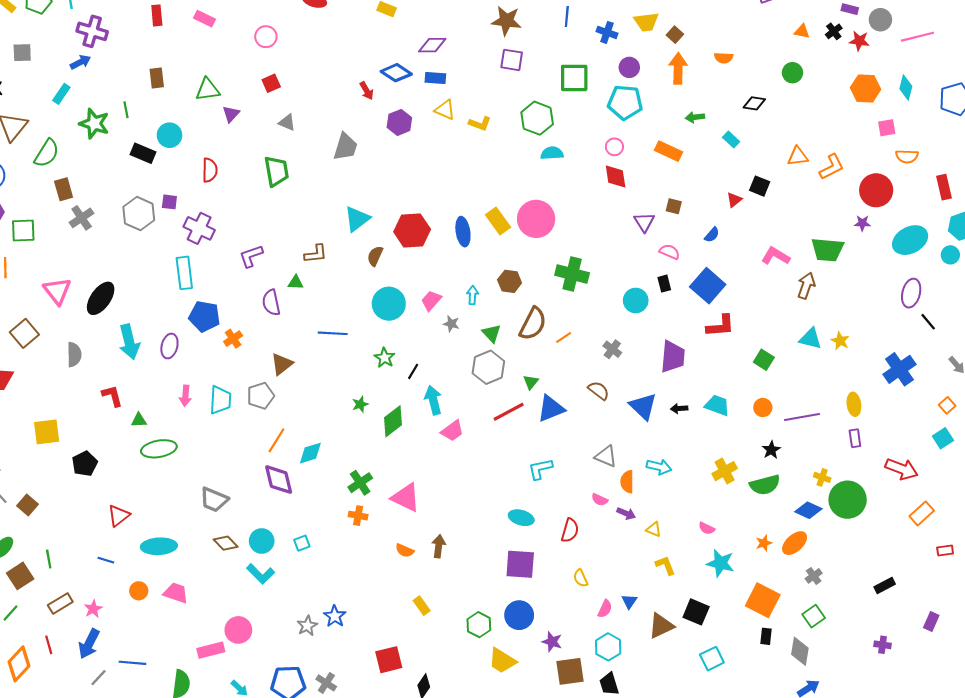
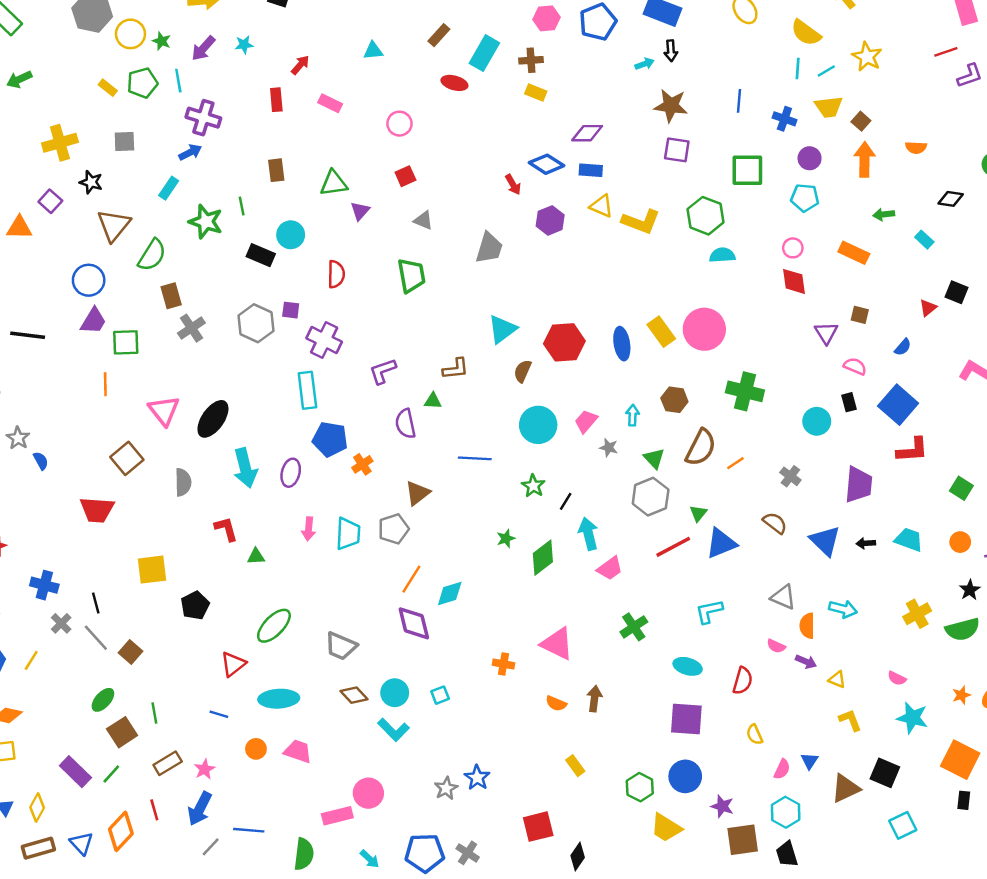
cyan pentagon: (625, 102) -> (805, 198), size x0.7
yellow L-shape: (480, 124) -> (641, 222), size x1.5
green ellipse: (159, 449) -> (274, 626), moved, turned -36
green cross: (360, 483) -> (634, 627), moved

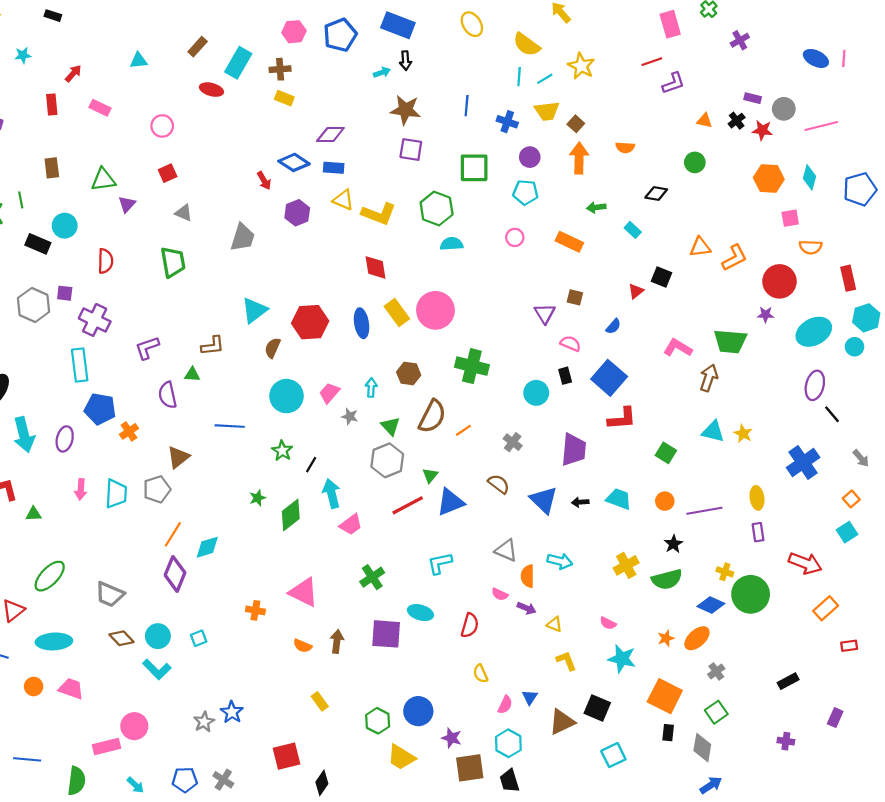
red diamond: (794, 281) -> (375, 267), moved
purple diamond: (414, 623) -> (175, 574), turned 36
purple square: (686, 719) -> (386, 634), moved
blue pentagon: (425, 853) -> (185, 780), size x0.7

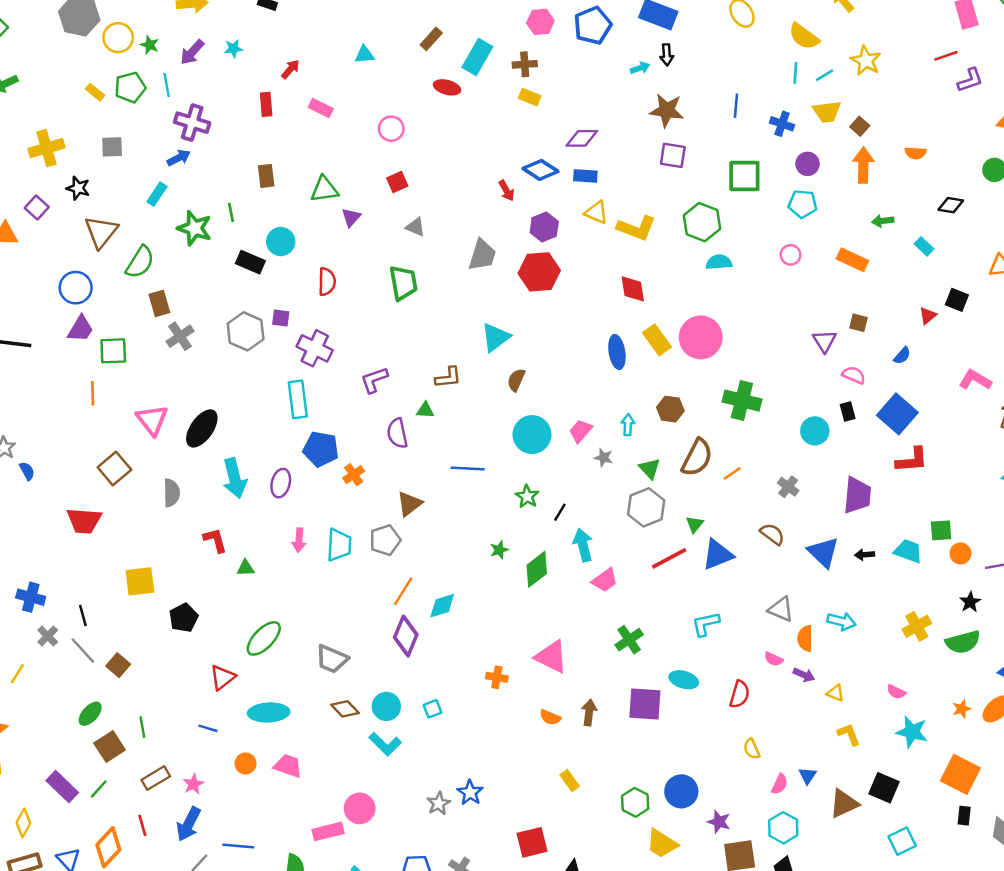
red hexagon: (310, 322) -> (539, 272), moved
green square: (666, 453) -> (941, 530), moved, turned -36

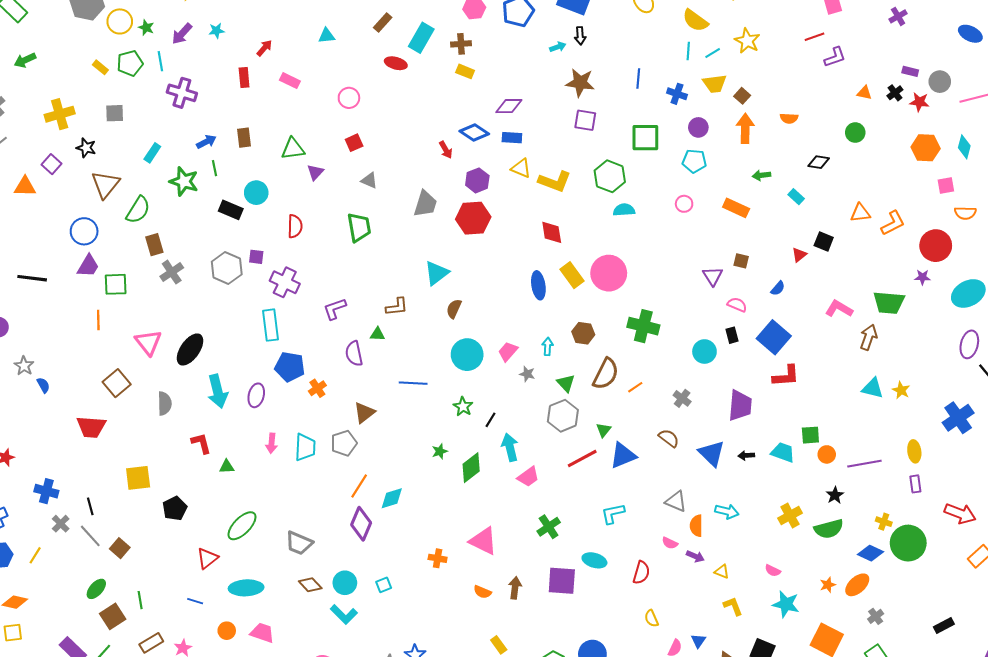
blue arrow: (179, 158) -> (206, 142), moved

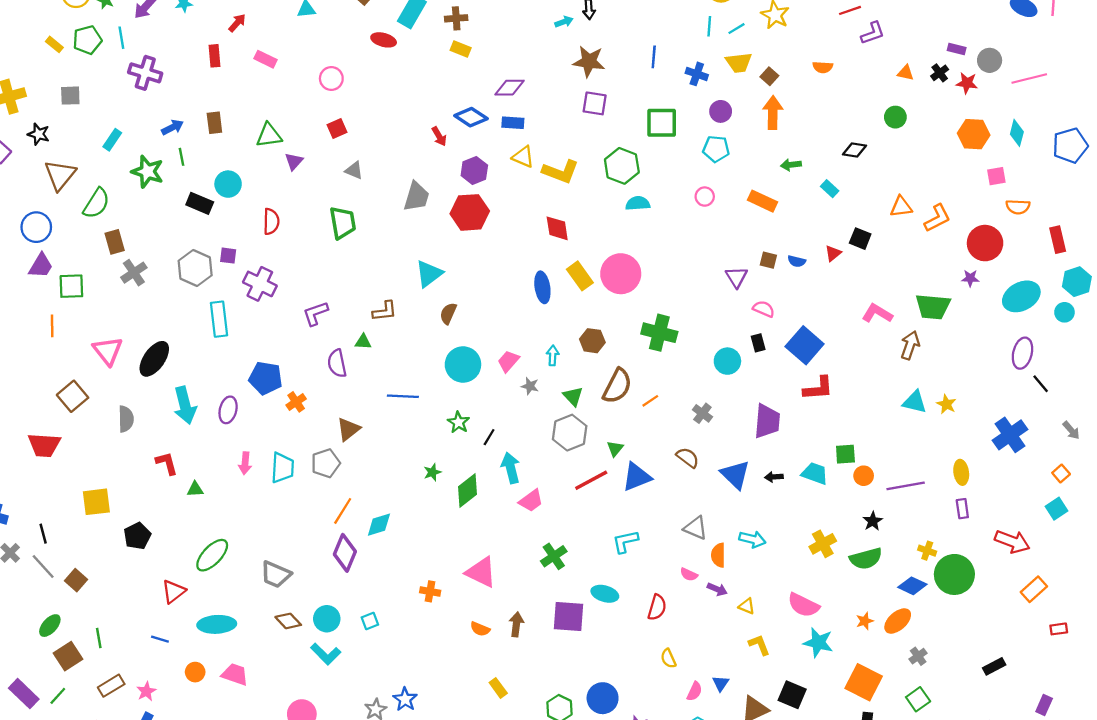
orange semicircle: (789, 118) -> (823, 67), moved
blue semicircle: (778, 288) -> (797, 261), moved, turned 63
cyan rectangle: (270, 325) -> (219, 319), moved
pink semicircle: (773, 571) -> (803, 605), size x1.8

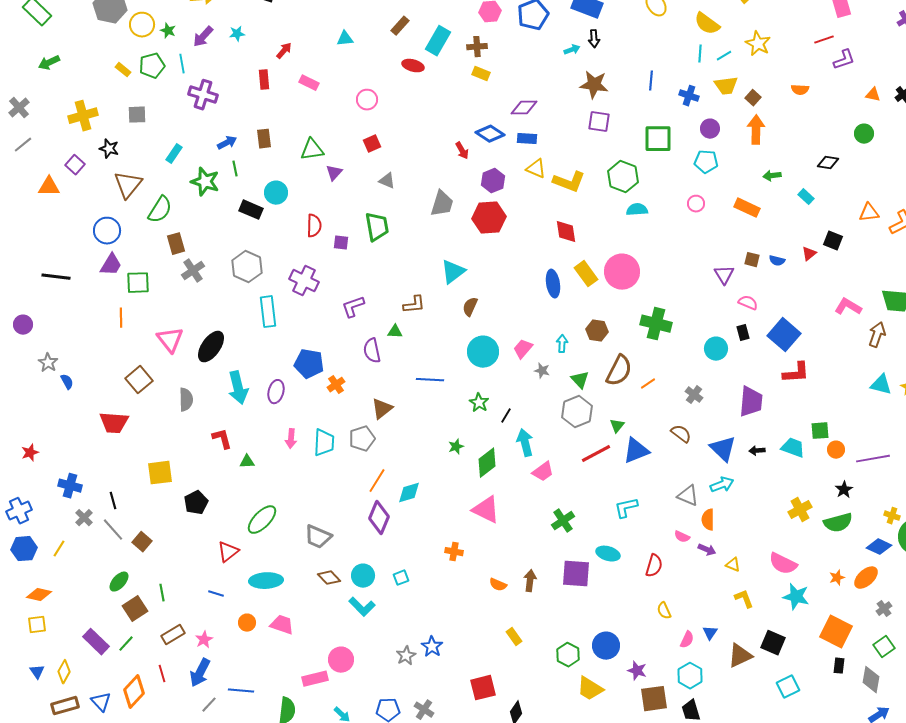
purple square: (228, 256) -> (341, 243), moved
cyan arrow: (752, 539) -> (722, 485), moved, turned -35
pink triangle: (481, 572) -> (486, 510), moved

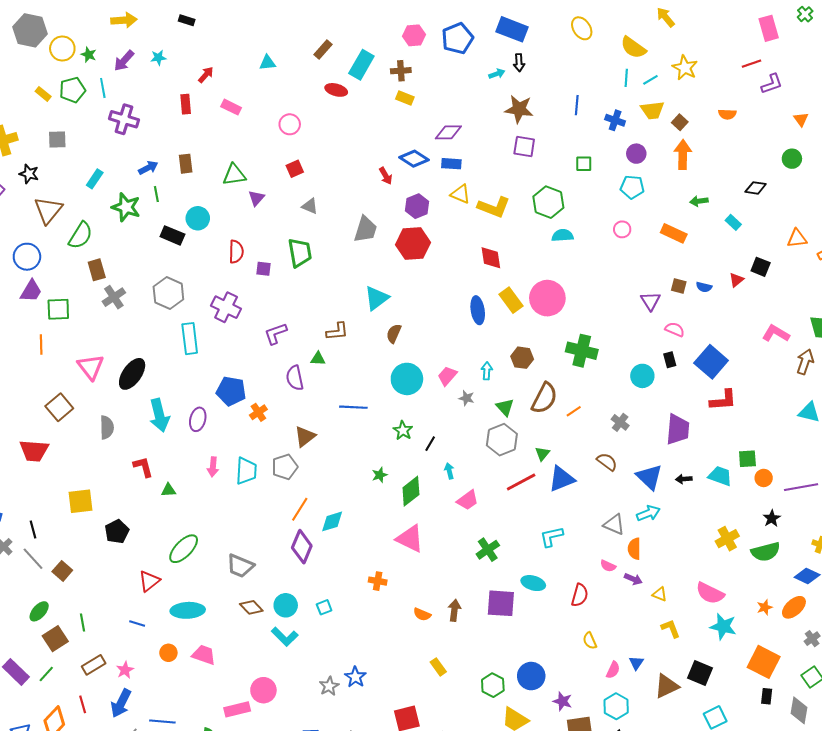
orange triangle: (873, 95) -> (801, 119), turned 42
green square: (658, 139) -> (584, 164), size x0.6
cyan arrow: (525, 443) -> (449, 471), size x0.6

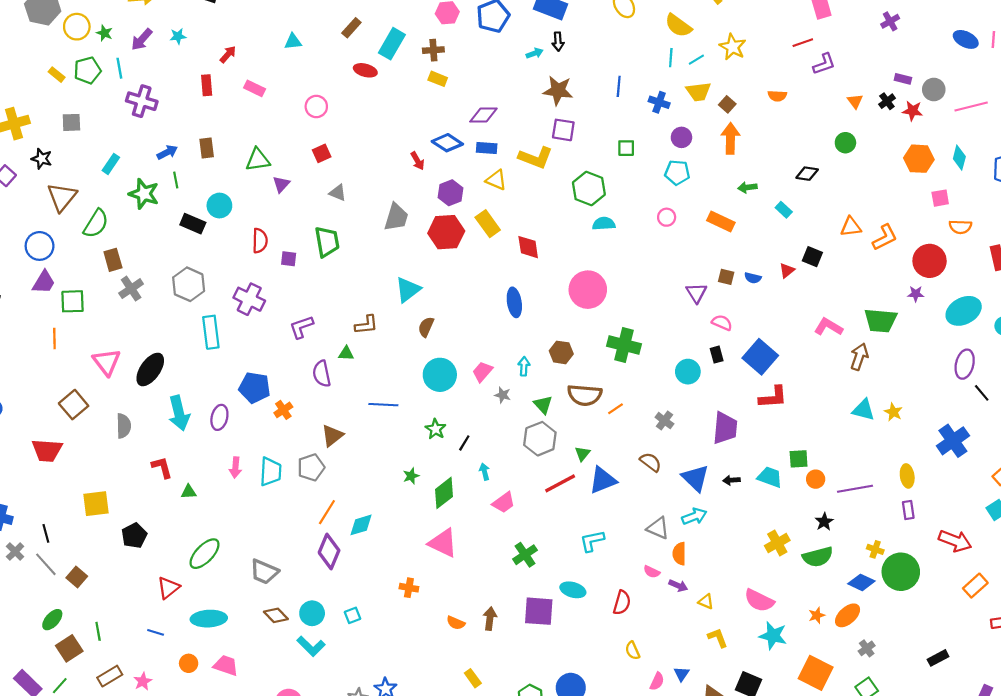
yellow L-shape: (494, 207) -> (536, 158), moved
yellow rectangle: (511, 300) -> (488, 224), moved
brown semicircle: (544, 398) -> (585, 395), turned 68

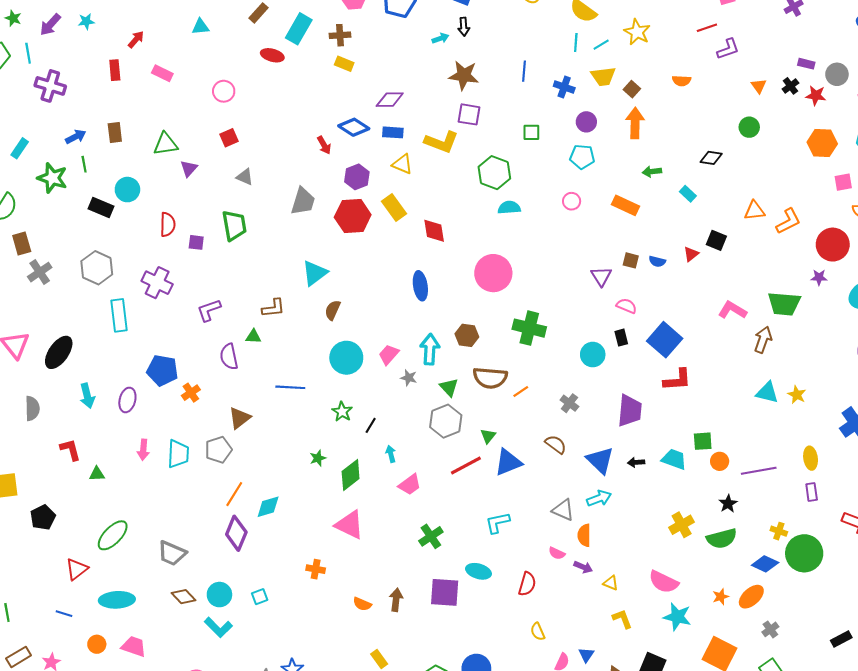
cyan arrow: (524, 366) -> (430, 349), size x1.6
cyan arrow: (179, 413) -> (87, 396), size x0.7

